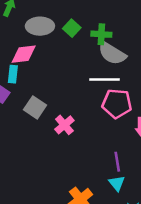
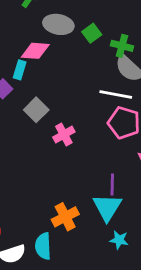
cyan triangle: (117, 183) -> (107, 207), size x1.6

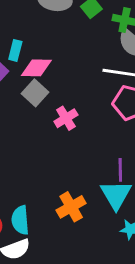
pink diamond: (35, 51) -> (36, 68), moved
cyan semicircle: (43, 246) -> (20, 220), moved

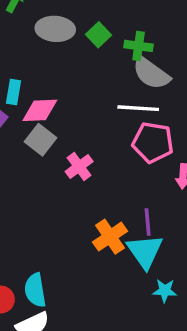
orange cross: (71, 207) -> (110, 237), moved

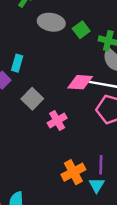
pink diamond: (40, 110) -> (80, 82), moved
cyan triangle: (145, 251) -> (97, 185), size x0.6

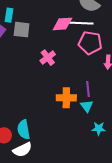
gray square: (32, 99) -> (22, 30), moved, turned -30
orange cross: (73, 172) -> (66, 98), turned 36

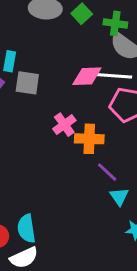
purple line: (88, 89) -> (107, 172), moved, turned -42
orange cross: (66, 98) -> (89, 139), moved

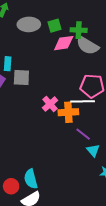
green square: (82, 14) -> (55, 26), turned 32
pink diamond: (87, 76) -> (64, 43), moved
white line: (115, 76) -> (83, 101), moved

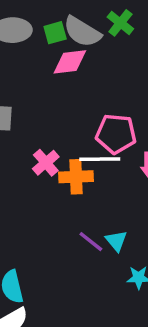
green cross: (79, 30) -> (120, 23), moved, turned 35
gray semicircle: (88, 46) -> (82, 32), moved
purple line: (83, 134) -> (91, 242), moved

